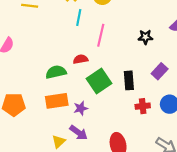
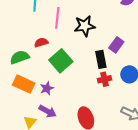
black star: (145, 37) -> (85, 26), moved, size x1.5
black rectangle: (129, 80) -> (101, 59), moved
orange rectangle: (57, 101) -> (24, 84), turned 40

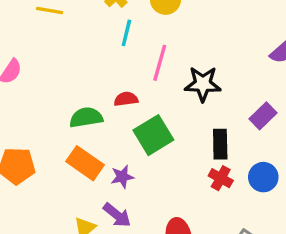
purple rectangle: (116, 45) -> (263, 116), moved
red cross: (104, 79) -> (221, 178), turned 32

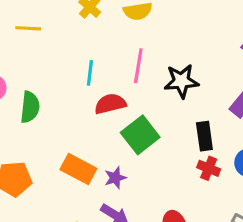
cyan line: (126, 33) -> (90, 73), moved
red semicircle: (126, 99) -> (110, 104), size x1.4
green semicircle: (86, 117) -> (30, 107), moved, turned 112

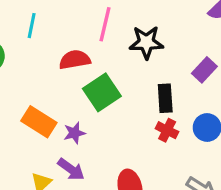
cyan line: (90, 73) -> (32, 26), moved

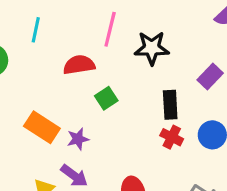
green square: (102, 92) -> (106, 98), size x0.6

